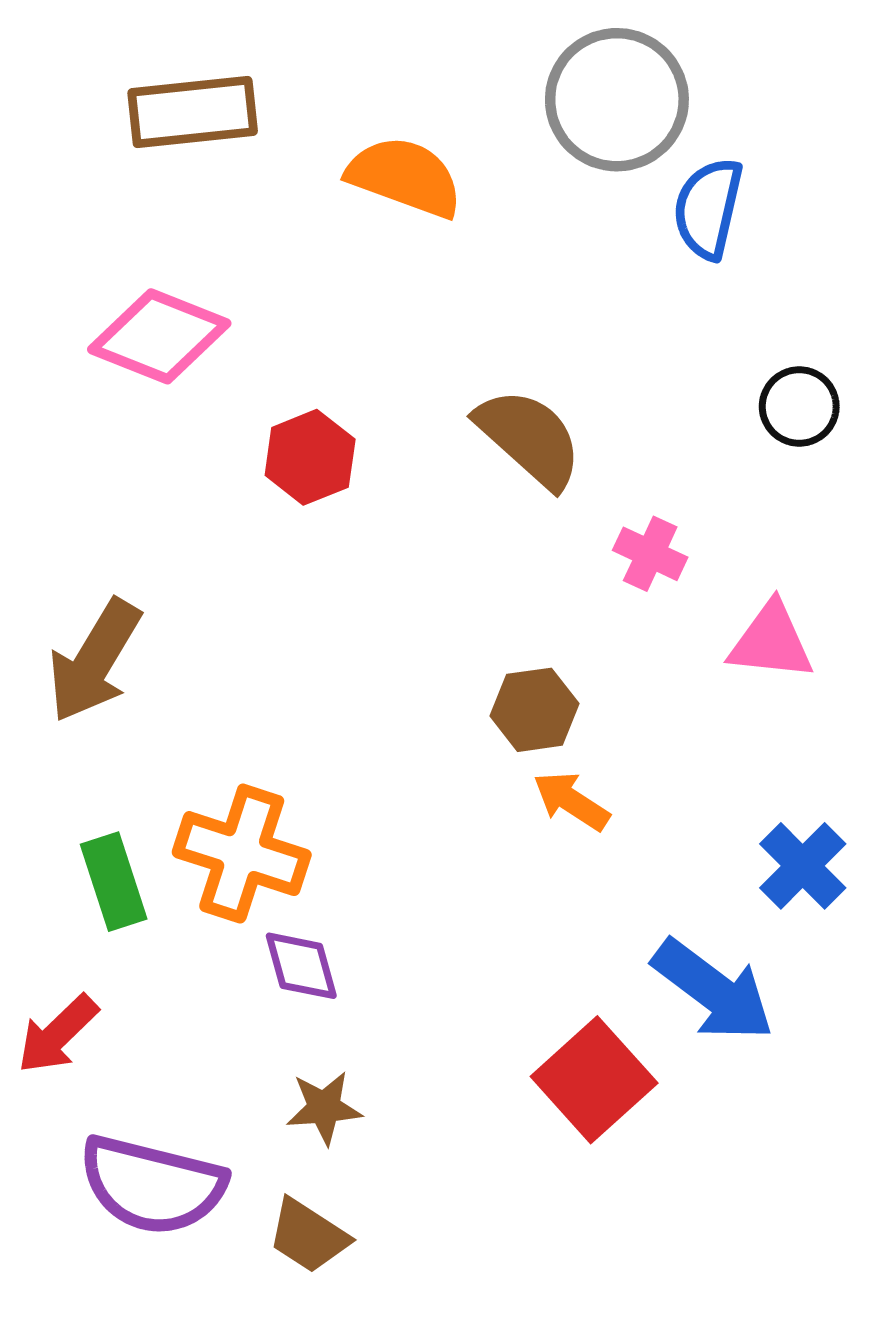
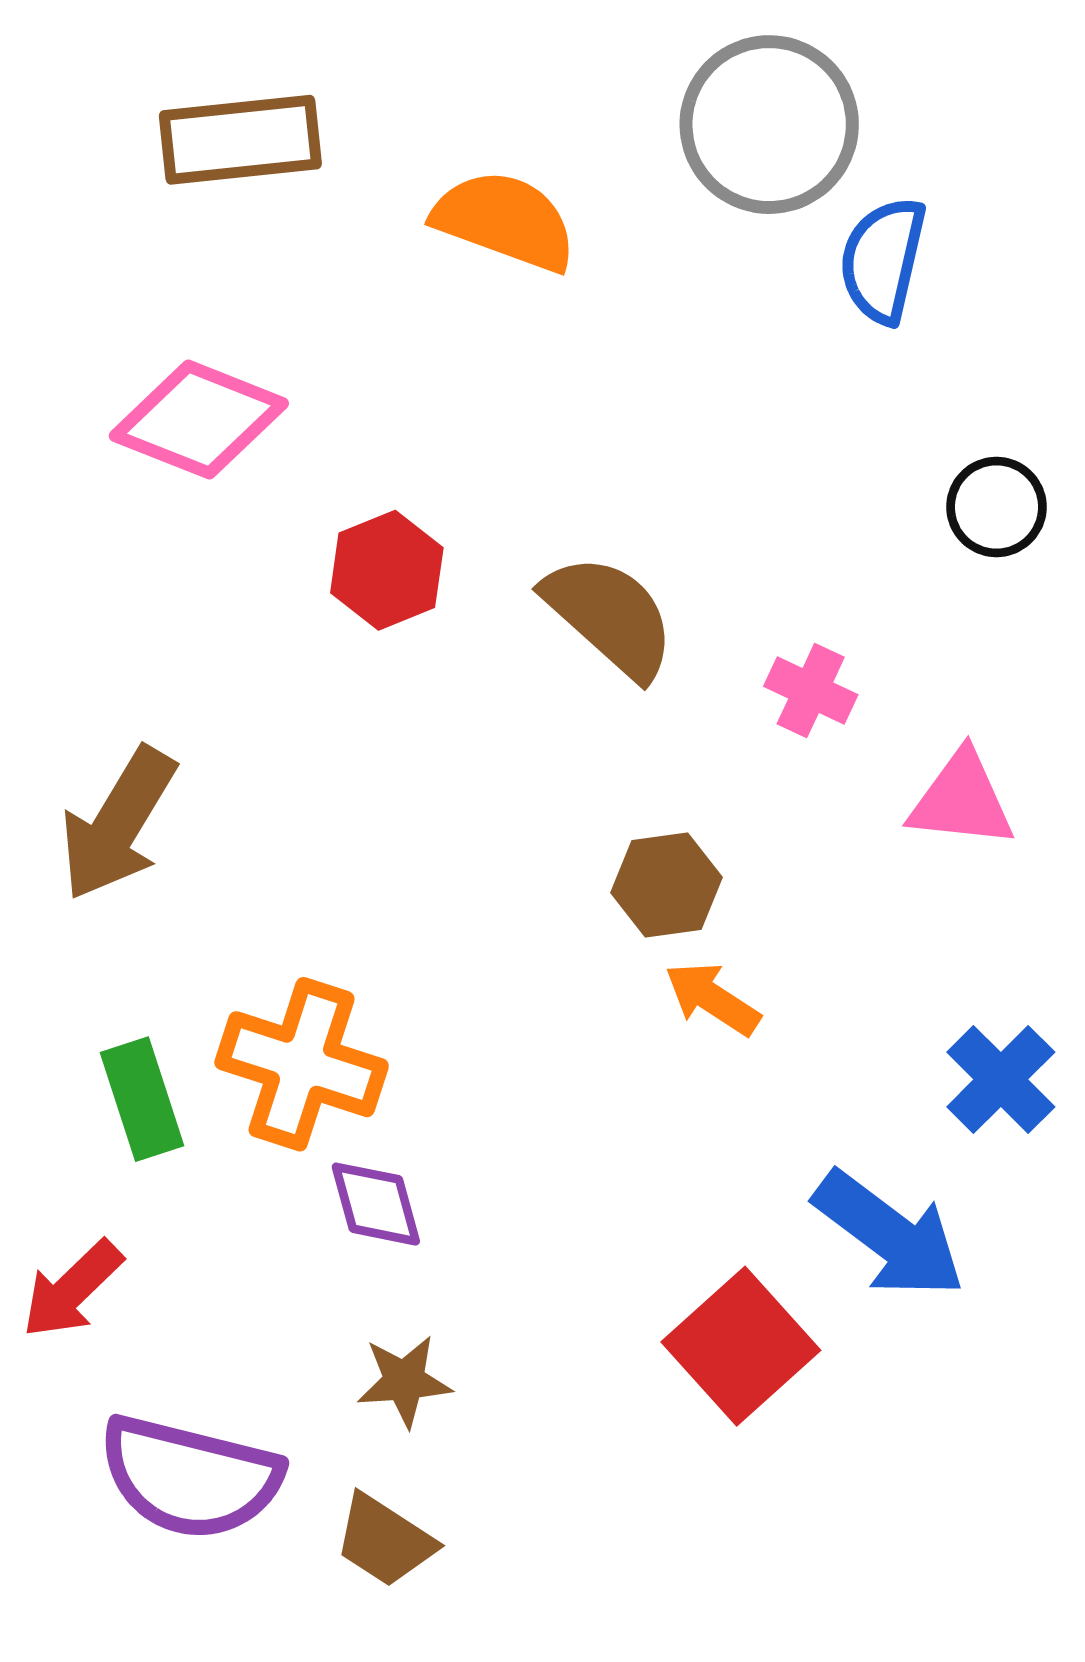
brown semicircle: (529, 438) -> (610, 616), moved

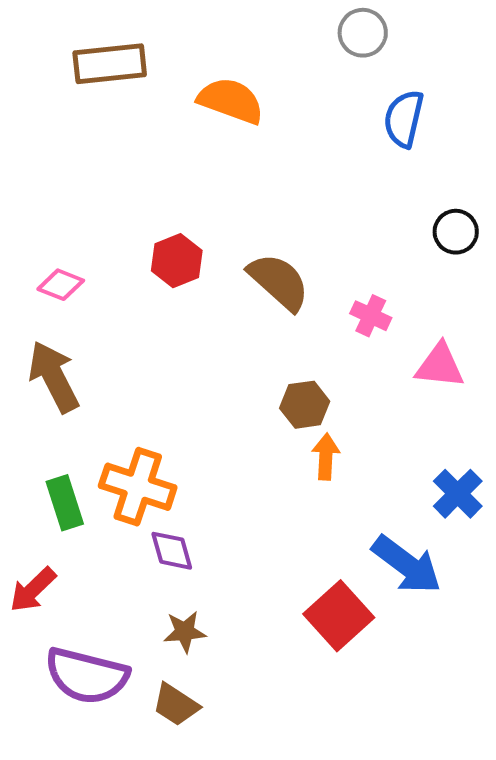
gray circle: (769, 125) -> (363, 33), moved, size x0.6
pink diamond: (199, 420) -> (61, 285), moved, size x0.6
brown arrow: (118, 824) -> (54, 377), turned 122
orange arrow: (712, 999) -> (326, 457), turned 60

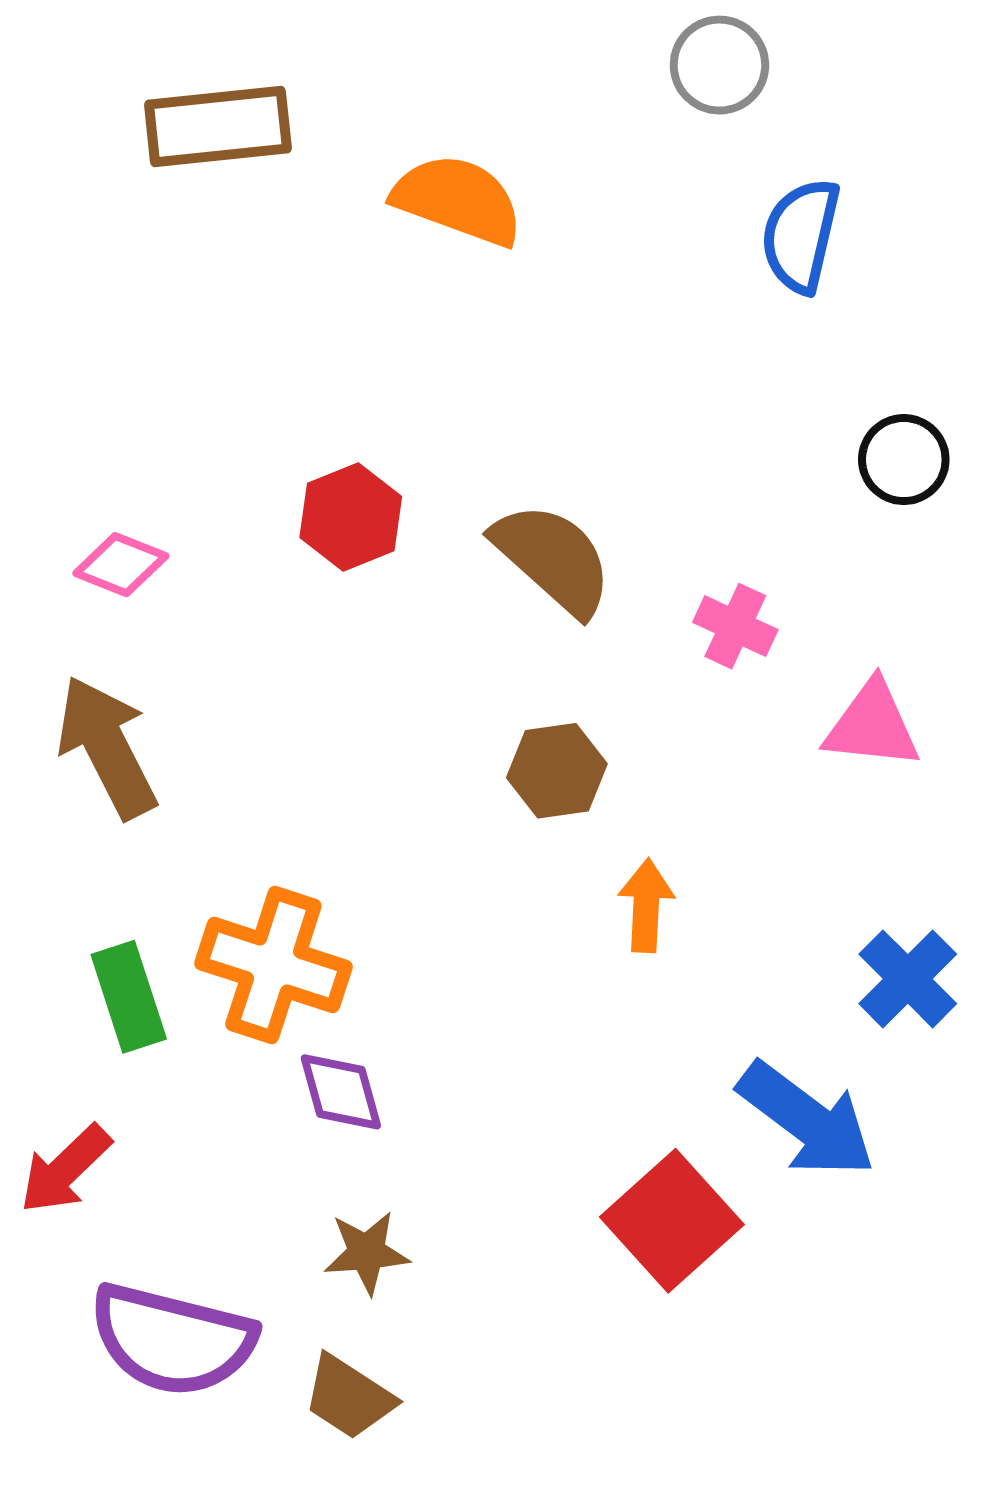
brown hexagon: (305, 405) -> (557, 771), moved

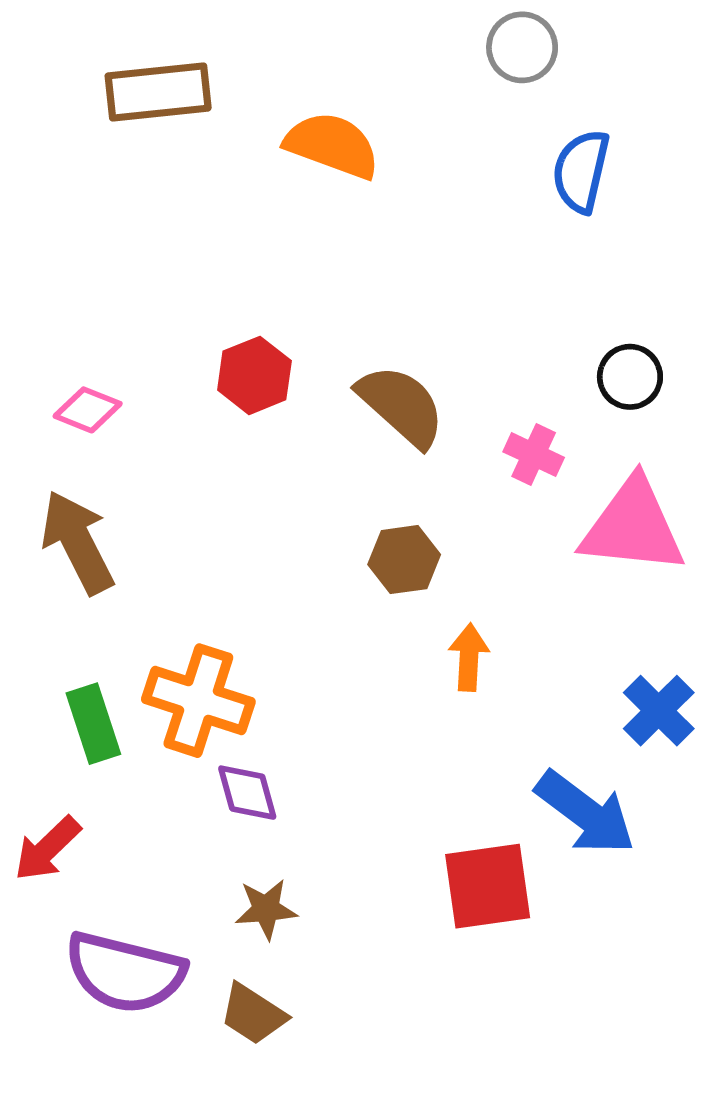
black circle: (904, 460) -> (630, 377), moved
pink triangle: (872, 725) -> (633, 526), size x1.5
red square: (672, 1221) -> (488, 886), turned 34

